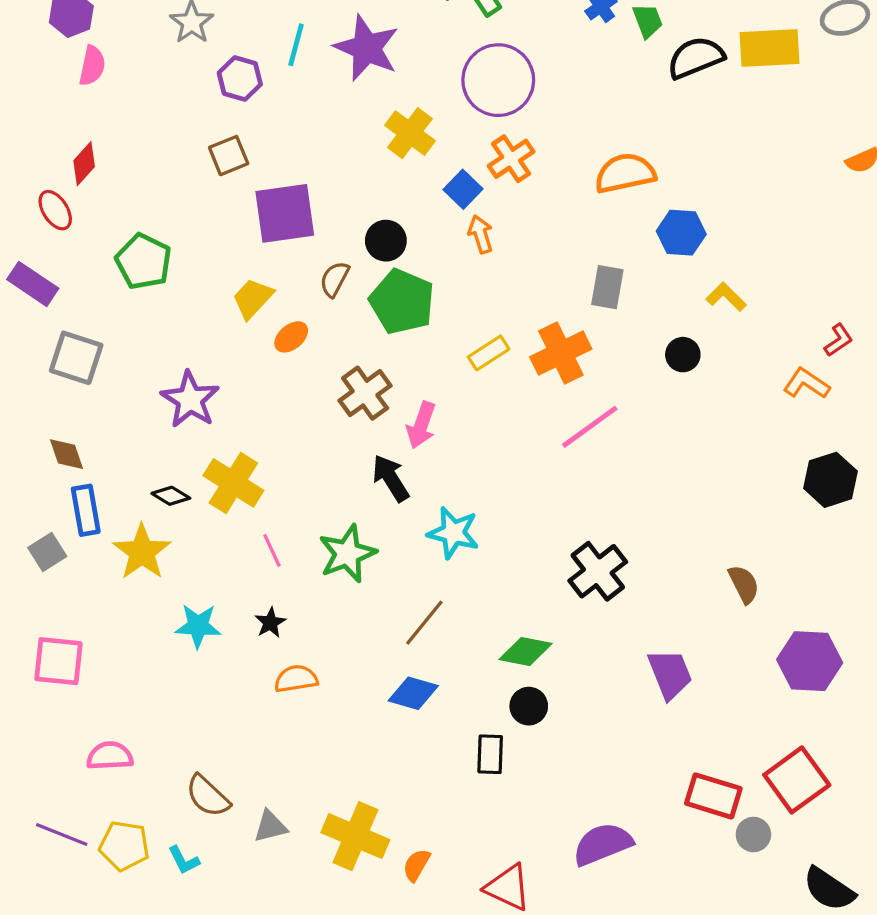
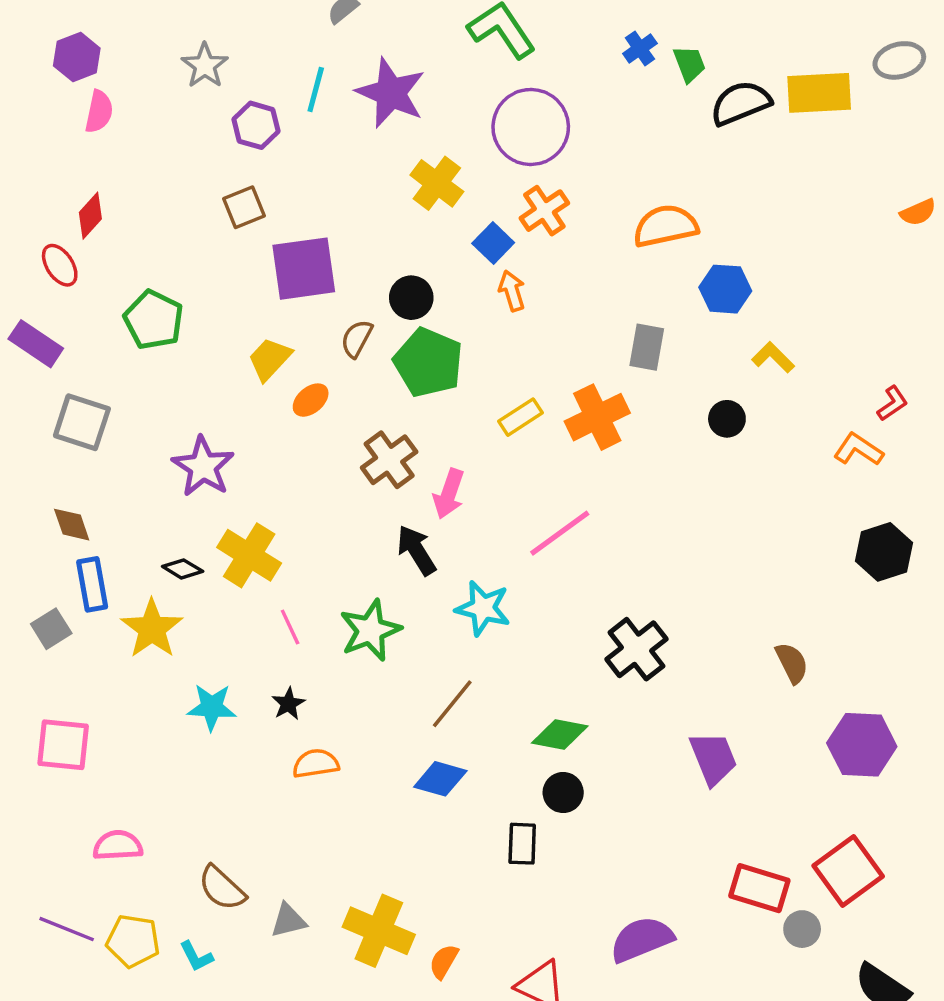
pink line: (590, 427) -> (560, 533), moved

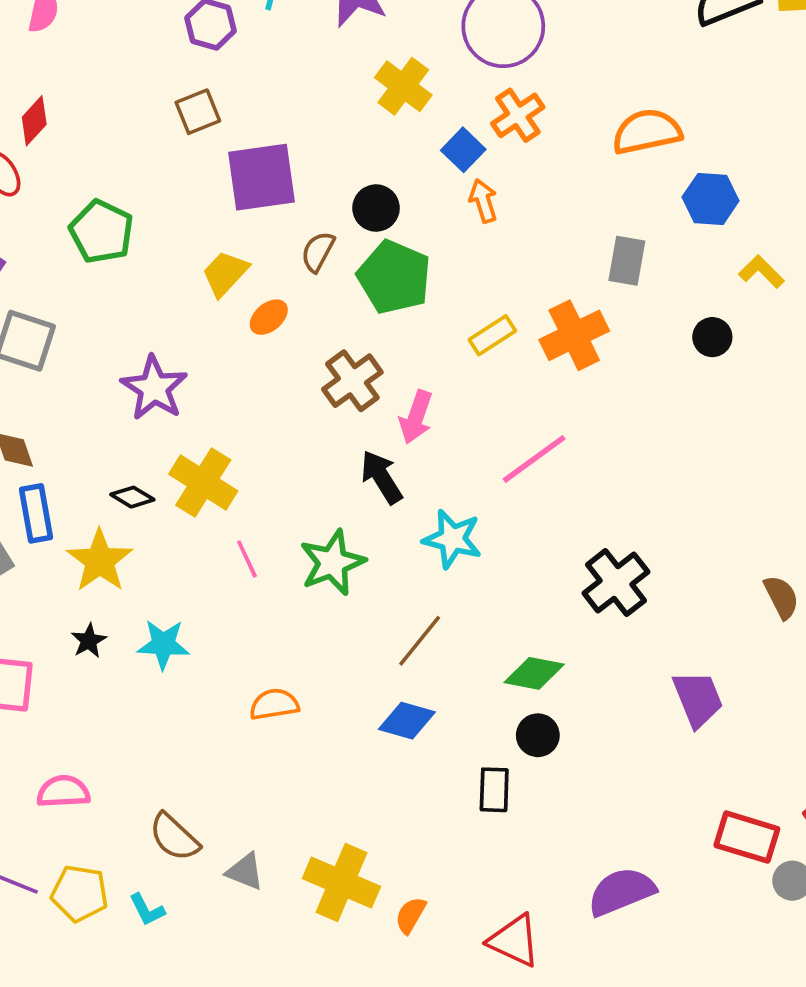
black star: (288, 704) -> (89, 641), moved
gray triangle: (288, 921) -> (245, 872), turned 36

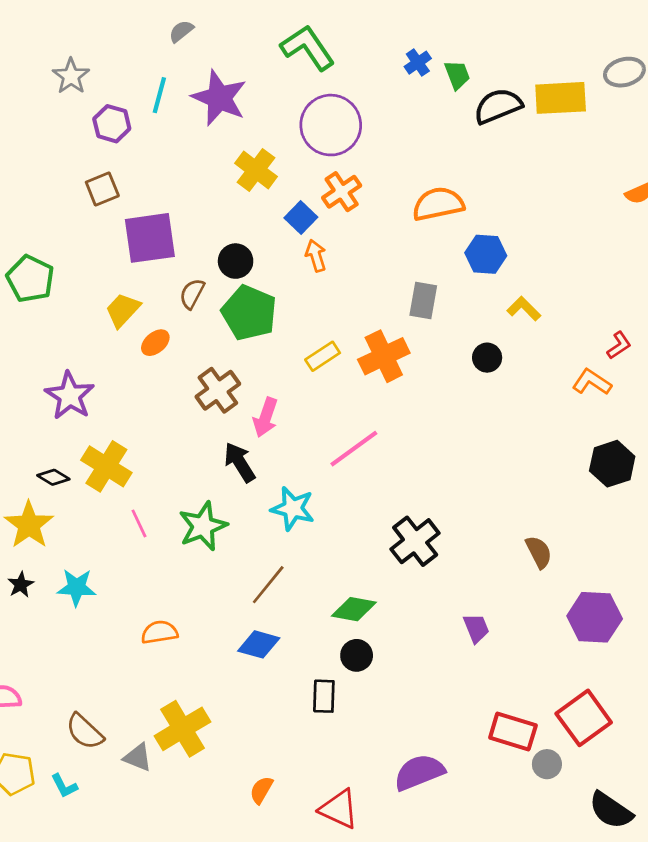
purple trapezoid: (698, 699) -> (476, 628), size x0.7
yellow cross: (341, 882) -> (183, 729), moved, turned 36

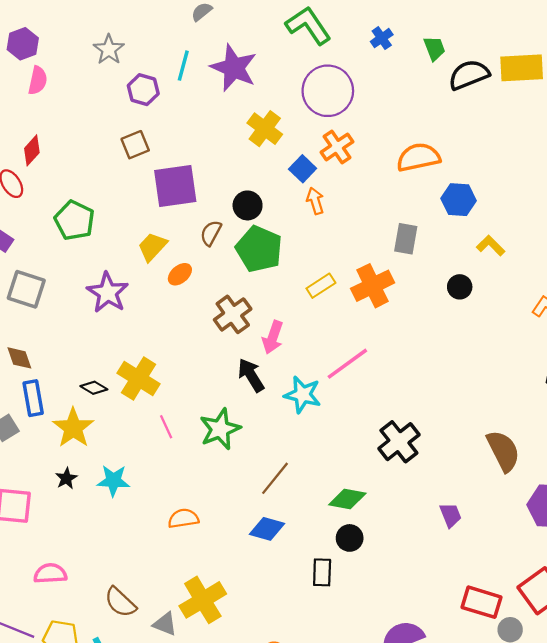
blue cross: (418, 63) -> (382, 38), moved
purple star: (70, 396) -> (108, 293), moved
cyan star: (293, 509) -> (303, 395), moved
brown semicircle: (539, 552) -> (503, 451), size x1.5

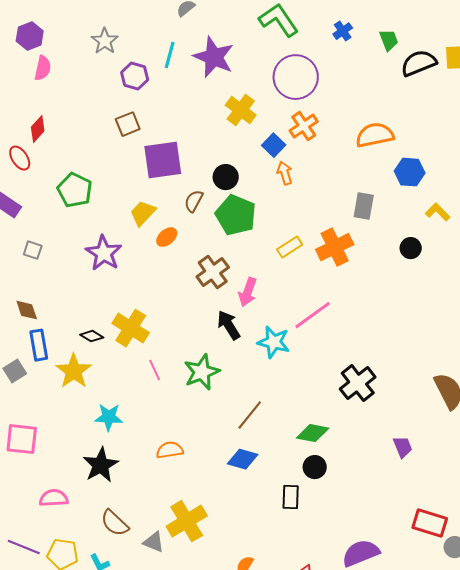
gray square: (26, 289) -> (33, 250), size x0.6
black star: (66, 478) -> (101, 465), moved, size x1.8

